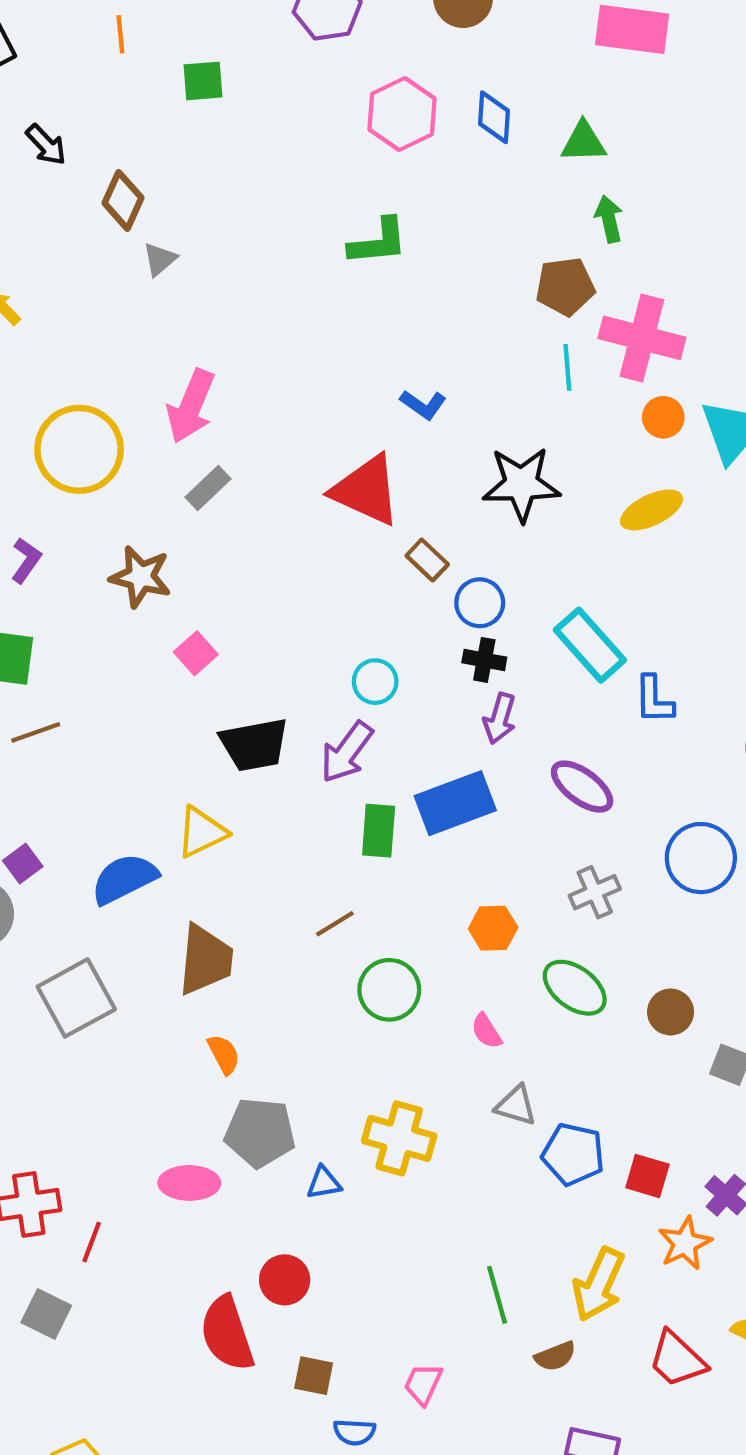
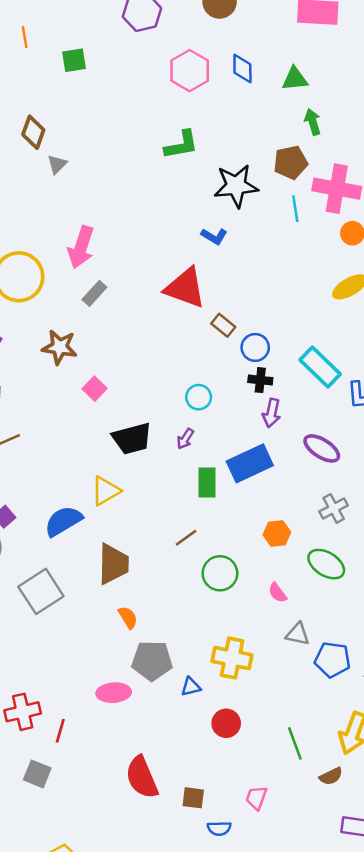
black star: (521, 484) -> (236, 186), moved
purple arrow: (347, 752) -> (185, 439), size x0.6
red circle: (285, 1280) -> (226, 723), moved

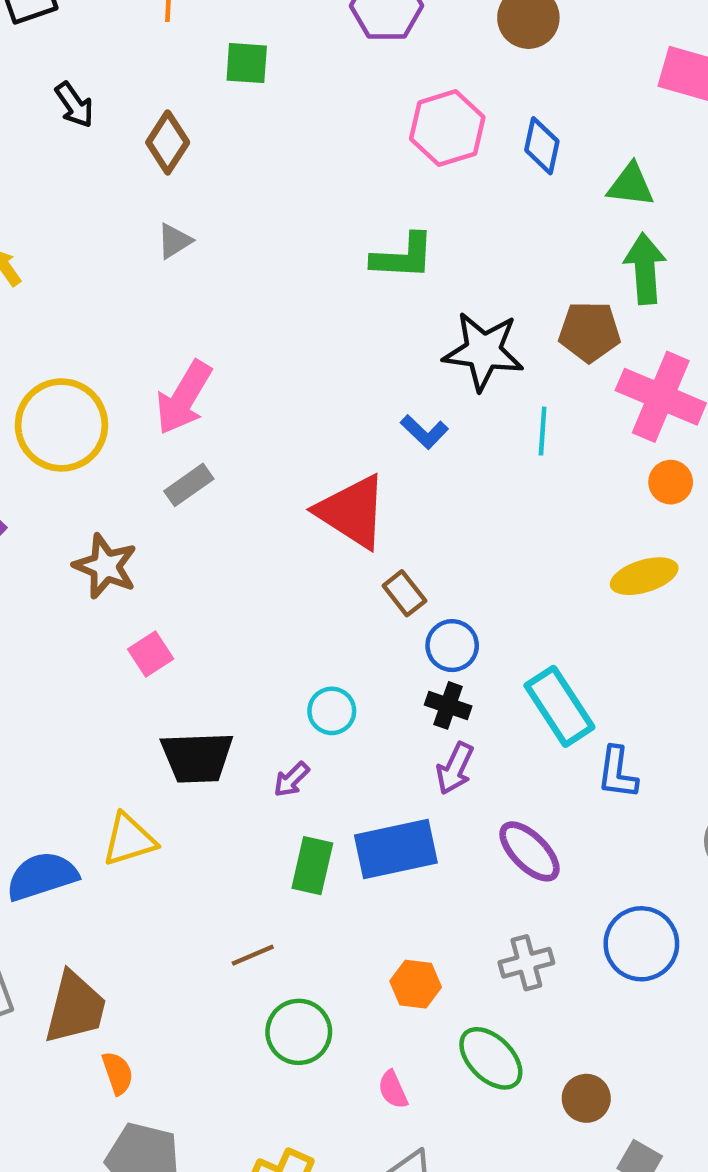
green arrow: (313, 122) -> (645, 269), size x1.4
brown diamond: (33, 132) -> (168, 142), moved
cyan line: (295, 209) -> (543, 431), moved
brown trapezoid: (113, 564) -> (75, 1008), moved

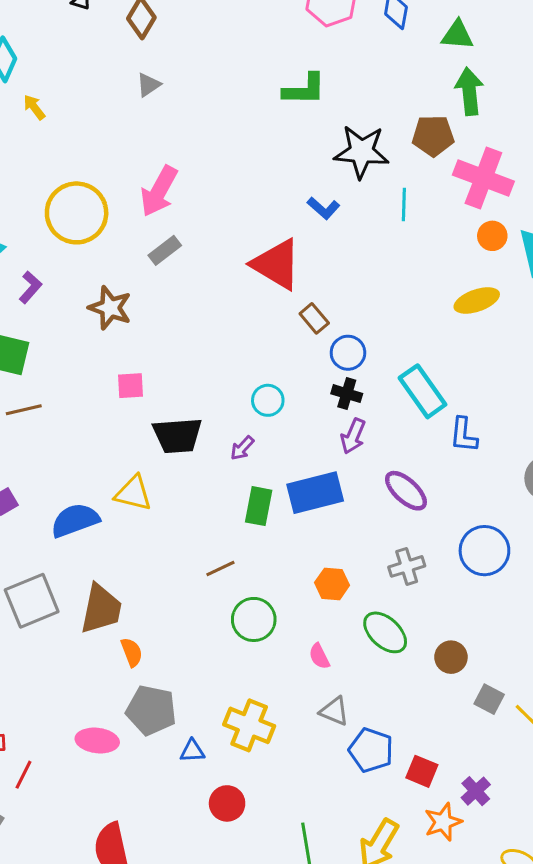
pink square: (151, 654) -> (130, 386), moved, turned 32
yellow triangle: (129, 840) -> (133, 493), turned 33

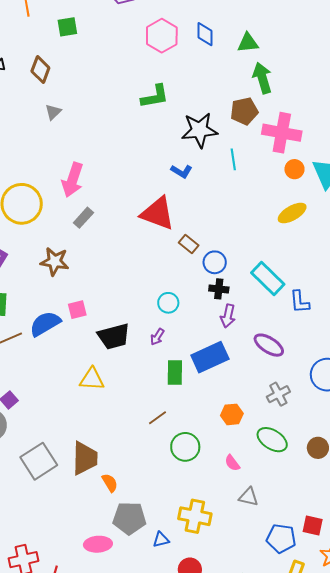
blue semicircle: (75, 520) -> (45, 324), moved
blue pentagon: (371, 750) -> (281, 538), moved

